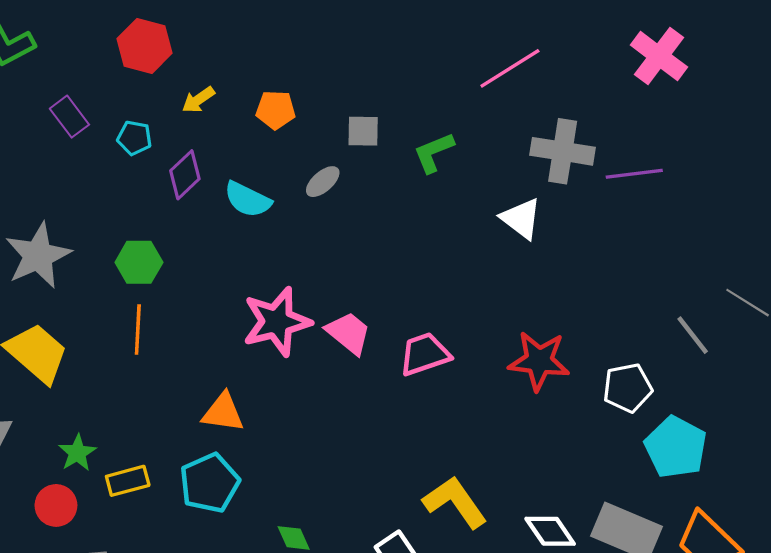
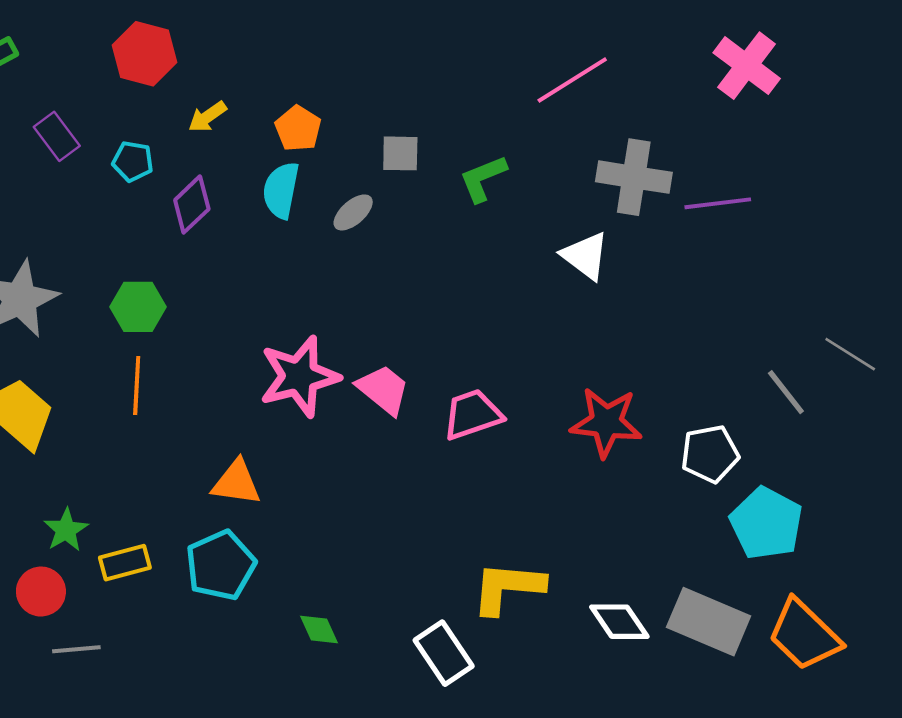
orange pentagon: (276, 110) -> (298, 129), turned 30
cyan semicircle: (248, 200) -> (281, 190), moved, turned 75
yellow L-shape: (455, 502) -> (508, 588), turned -50

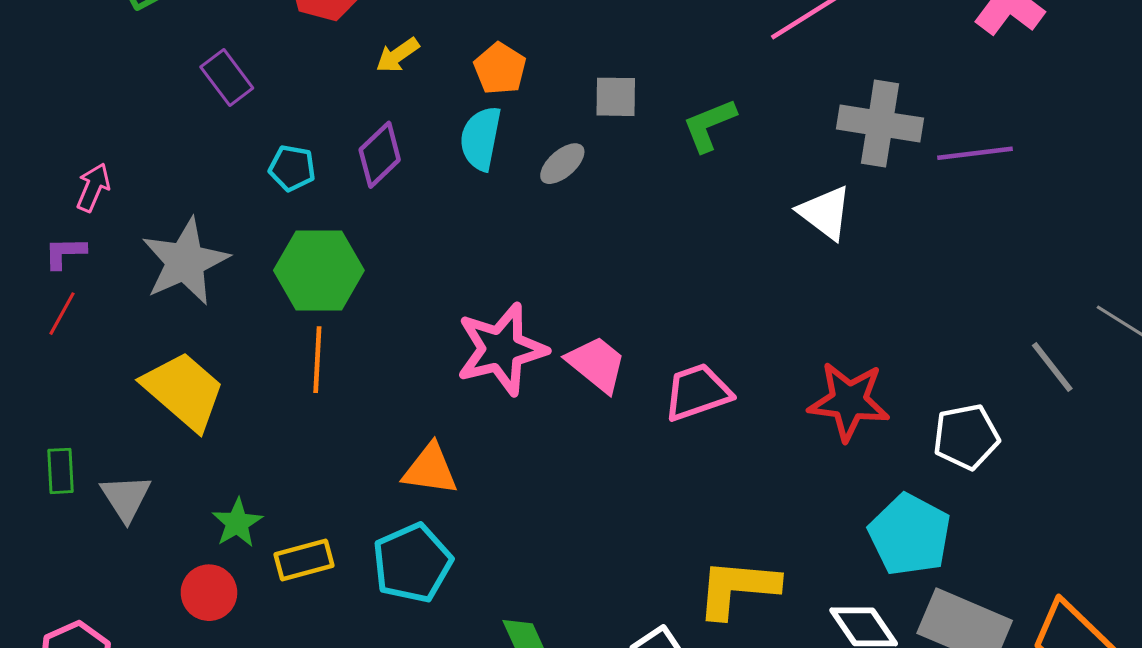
cyan pentagon: (133, 161) -> (292, 168), moved
green hexagon: (138, 307) -> (319, 270), size x1.4
cyan pentagon: (766, 523) -> (910, 535), moved

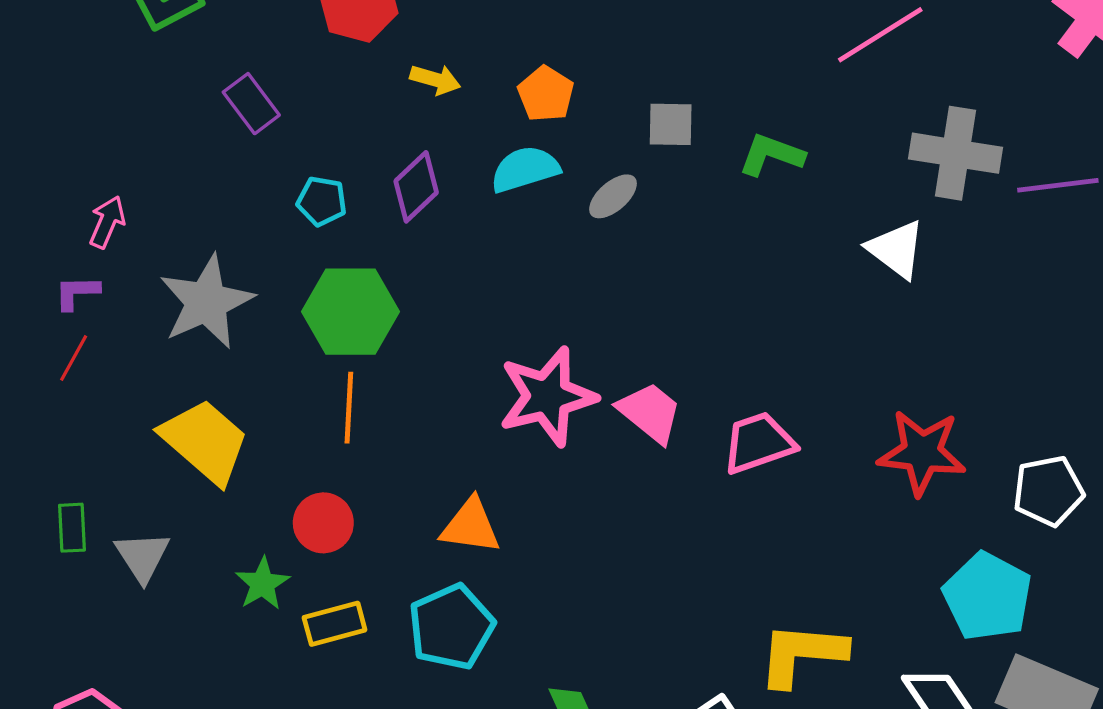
yellow arrow: (398, 55) -> (435, 80), turned -129
green L-shape: (709, 125) -> (771, 155), turned 42
cyan semicircle: (481, 138) -> (525, 169), turned 62
red circle: (209, 593) -> (323, 523), moved

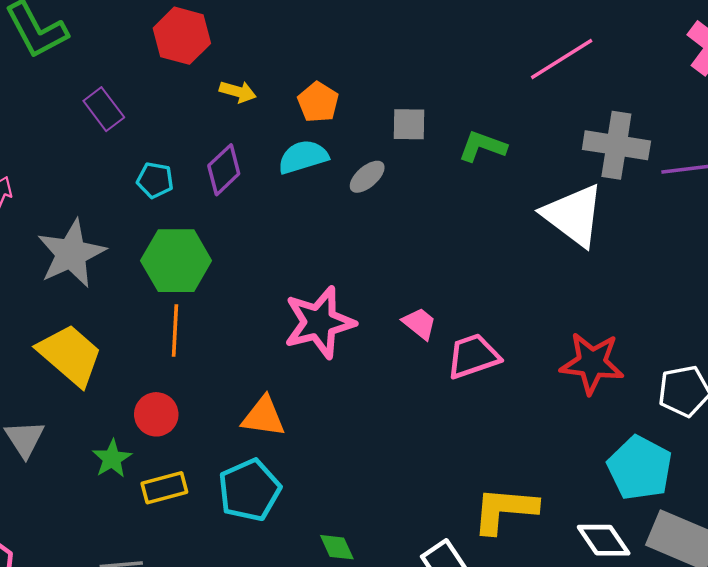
white triangle: (896, 249) -> (573, 215), size x1.5
pink trapezoid: (650, 412) -> (420, 323), moved, size x0.7

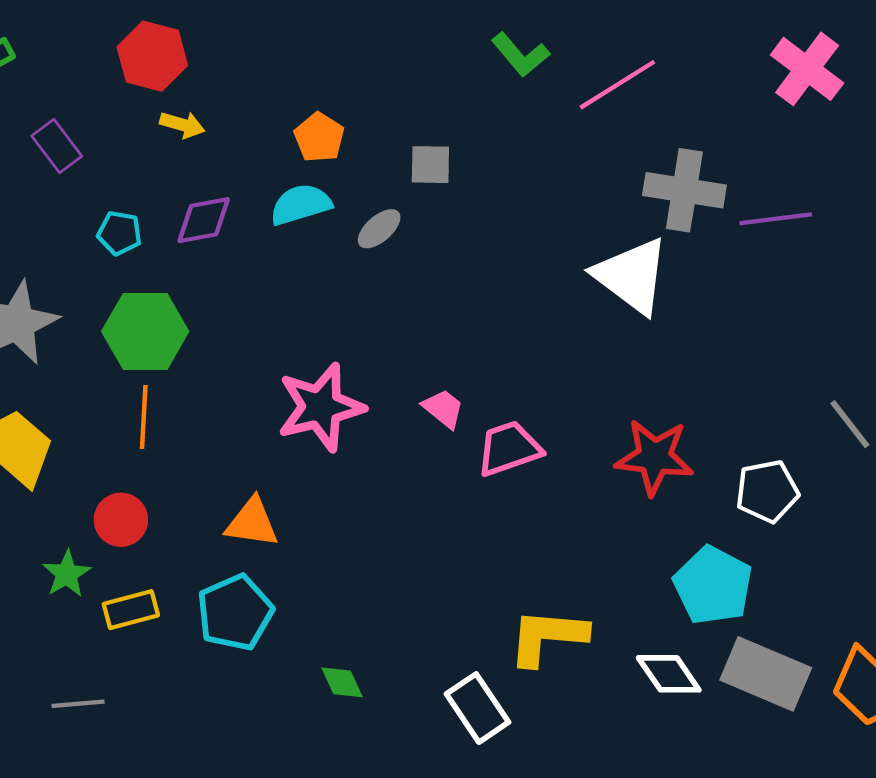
yellow arrow: (238, 92) -> (182, 125), moved
green L-shape: (482, 146) -> (520, 55), moved, turned -150
purple diamond: (224, 170) -> (204, 220), turned 33

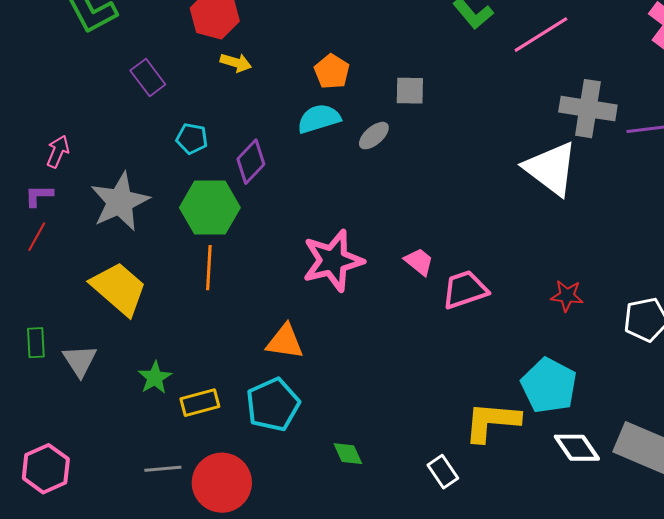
purple diamond: (204, 220) -> (251, 162), moved, turned -36
red star: (654, 457) -> (567, 296), size x0.6
red circle: (121, 520) -> (222, 483), moved, size x1.6
cyan pentagon: (713, 585) -> (549, 386), moved
white rectangle: (478, 708) -> (443, 472), size x0.7

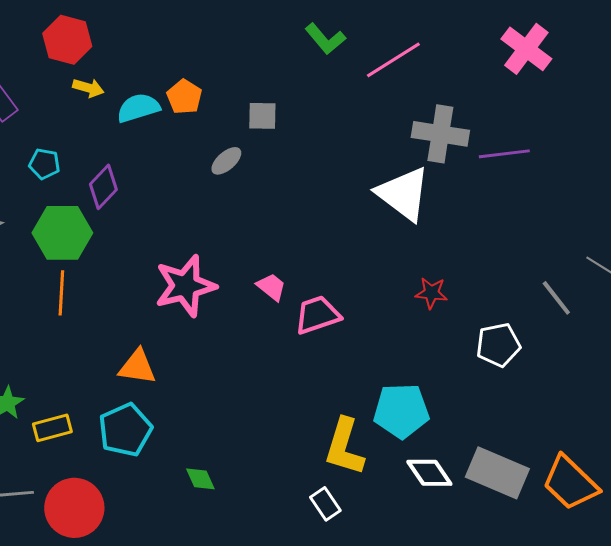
cyan semicircle: (319, 119) -> (138, 108), moved
red star: (567, 296) -> (431, 293), moved
cyan pentagon: (549, 386) -> (401, 411), turned -30
yellow L-shape: (492, 422) -> (344, 447), turned -78
white rectangle: (443, 472) -> (325, 504), moved

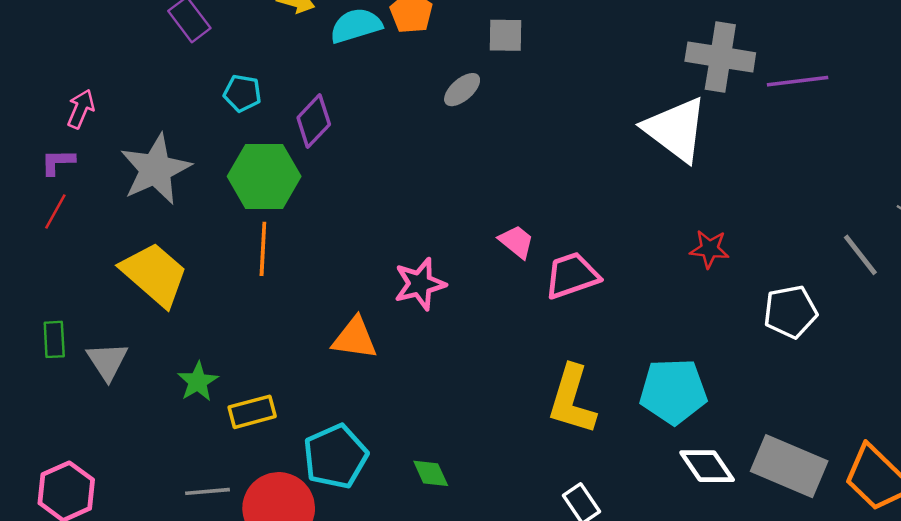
pink star: (185, 286) -> (420, 284), moved, size x0.7
cyan pentagon: (125, 430) -> (335, 456), moved
yellow L-shape: (344, 447) -> (572, 400), moved

